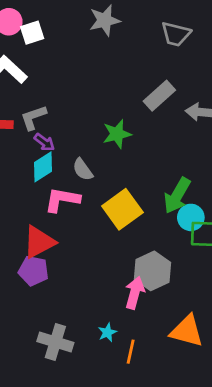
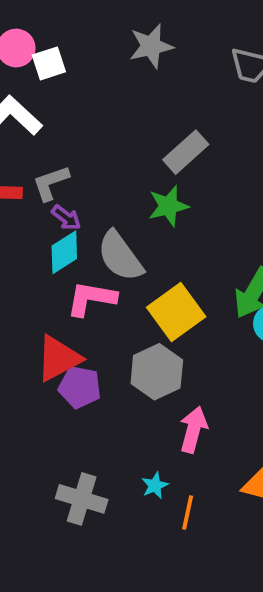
gray rectangle: (159, 96) -> (186, 152), moved
gray semicircle: (83, 170) -> (120, 256), size x1.6
purple pentagon: (33, 271) -> (80, 387), moved
gray hexagon: (153, 271) -> (157, 372), moved

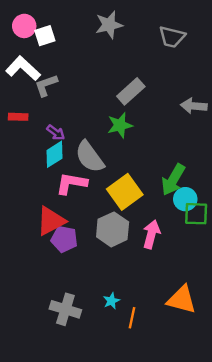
gray L-shape: (51, 183) -> (46, 85), moved
pink arrow: (193, 430) -> (151, 234), moved

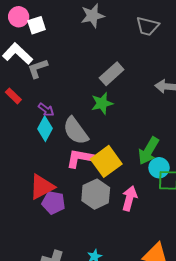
red rectangle: (18, 117) -> (13, 96), turned 42
cyan diamond: (54, 154) -> (45, 129), turned -30
pink L-shape: (71, 183) -> (80, 158), moved

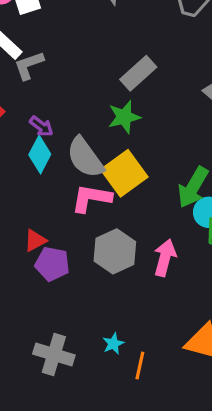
yellow square: (106, 161) -> (124, 173), moved
red triangle: (42, 187) -> (35, 240), size x0.6

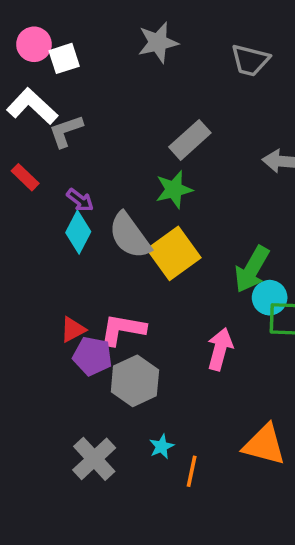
pink L-shape: (91, 198) -> (123, 330), moved
gray hexagon: (115, 251) -> (135, 381), moved
gray cross: (54, 355) -> (94, 459), turned 30

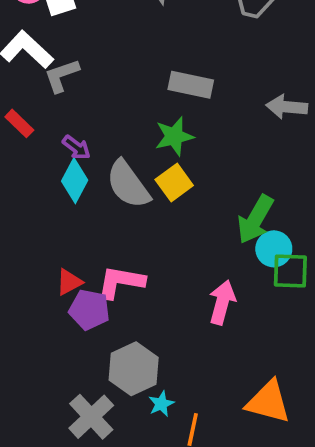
gray rectangle: (190, 140) -> (191, 85), turned 54
yellow square: (174, 253) -> (174, 182), moved, size x0.7
gray hexagon: (135, 381) -> (134, 369), moved

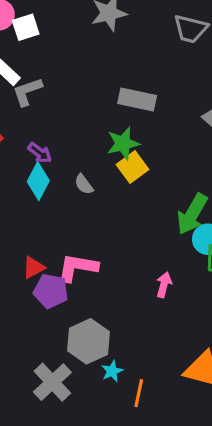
yellow square: (174, 182) -> (132, 167), moved
gray semicircle: (128, 184) -> (84, 184), size x0.5
pink arrow: (222, 302) -> (164, 285), size x0.7

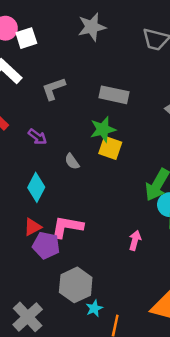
gray L-shape: (27, 92) -> (53, 89), moved
yellow square: (132, 167) -> (110, 148), turned -35
cyan diamond: (38, 181) -> (36, 187), moved
gray cross: (52, 382) -> (28, 317), moved

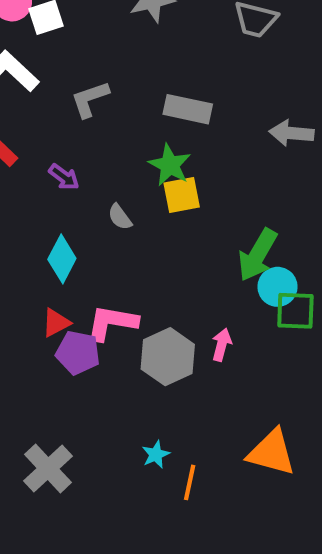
green star: (103, 129) -> (170, 165), turned -30
yellow square: (110, 148) -> (182, 195), turned -30
gray hexagon: (76, 285) -> (168, 357), moved

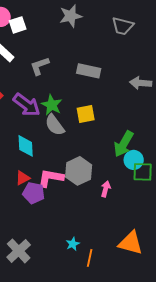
green star: (170, 165) -> (52, 105), moved
purple arrow: (64, 177) -> (27, 105), size x1.8
gray semicircle: (120, 217) -> (55, 125), size x1.6
cyan diamond: (62, 259) -> (26, 146), turned -30
gray hexagon: (168, 357) -> (79, 171), moved

